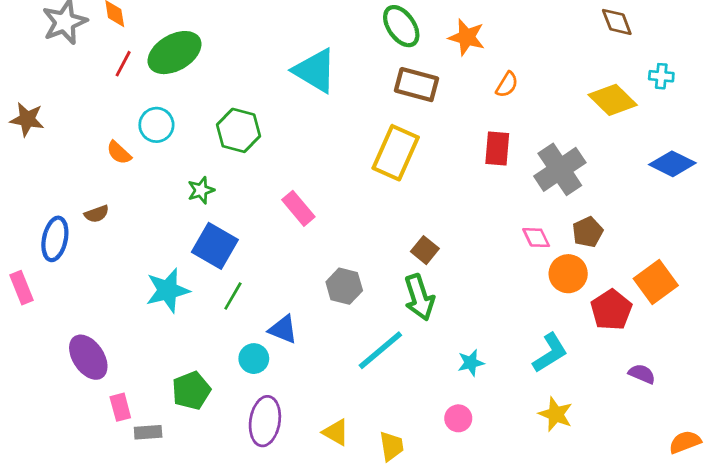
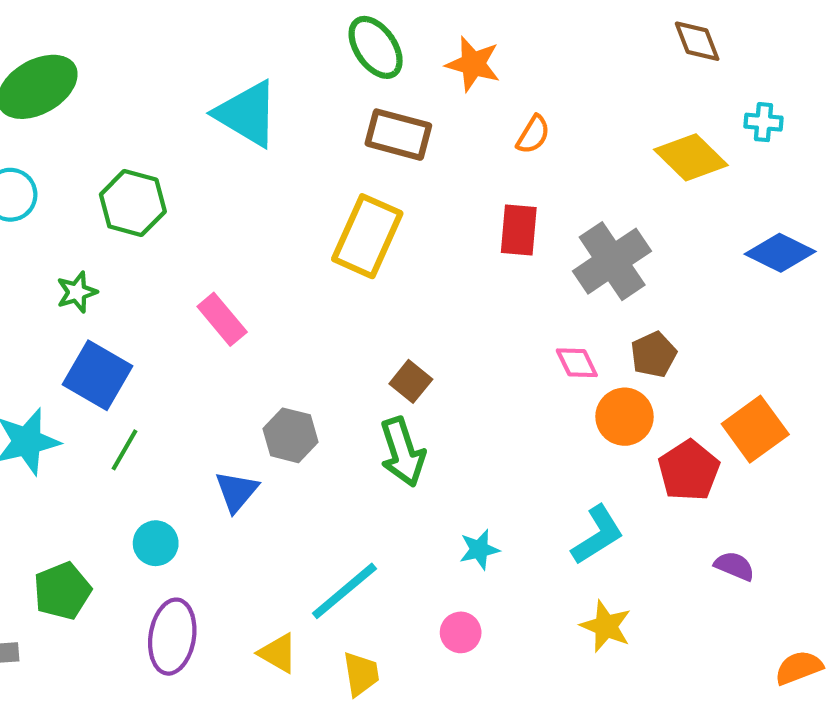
blue triangle: (283, 329) -> (237, 491), moved, turned 48
cyan line: (380, 350) -> (344, 591), moved

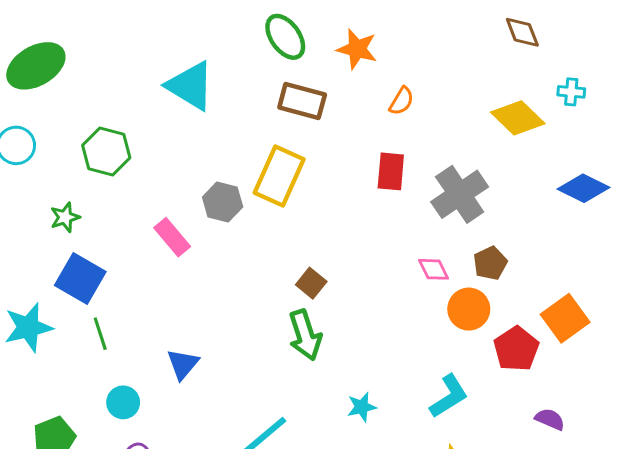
gray hexagon: (290, 435) -> (223, 202), moved
green line: (125, 450) -> (100, 334), turned -48

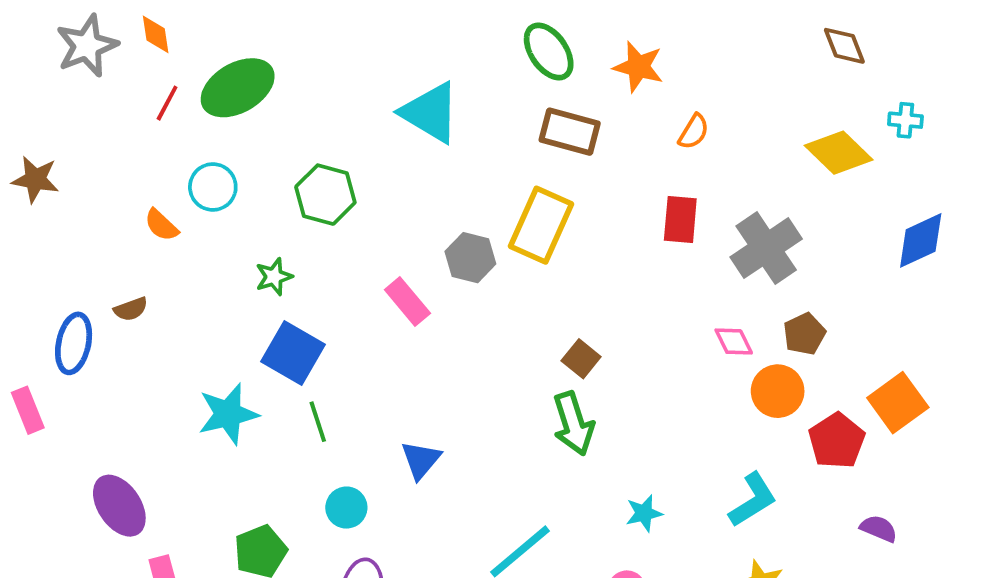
blue diamond: (583, 188) -> (921, 240), turned -51

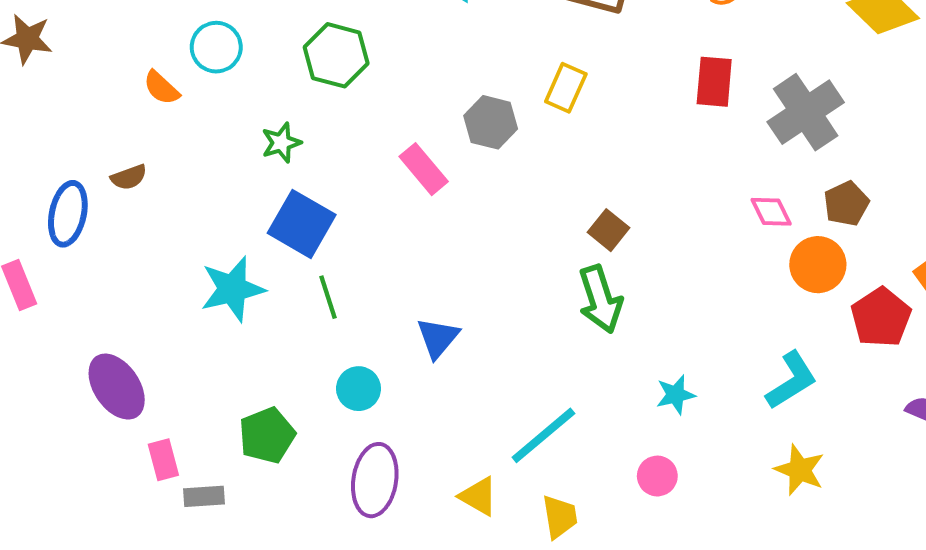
yellow rectangle: (541, 225) -> (566, 88), size x0.6

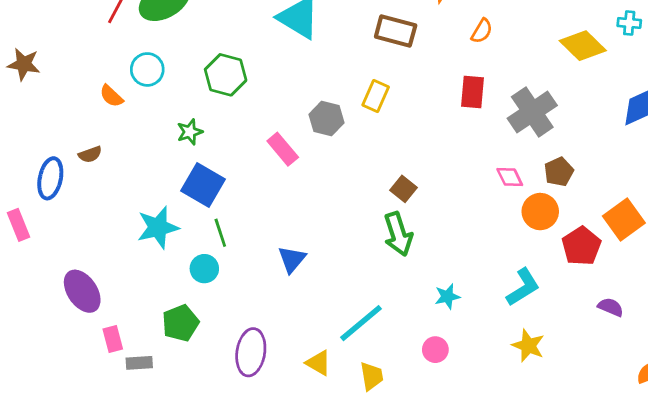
cyan circle: (359, 389) -> (204, 269), moved

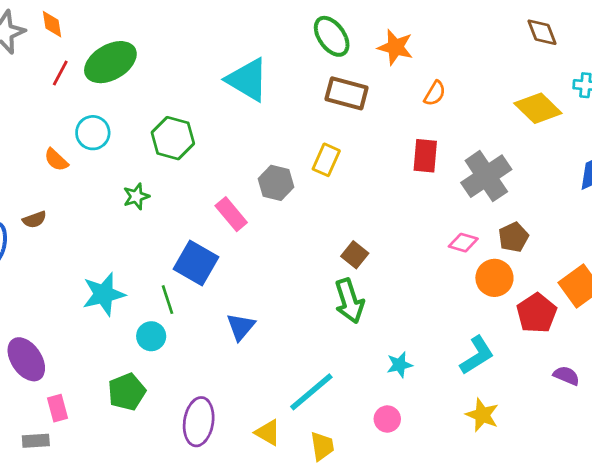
pink diamond: (510, 177) -> (463, 243), turned -48
blue square: (203, 185) -> (196, 263), moved
gray rectangle: (139, 363) -> (36, 441), moved

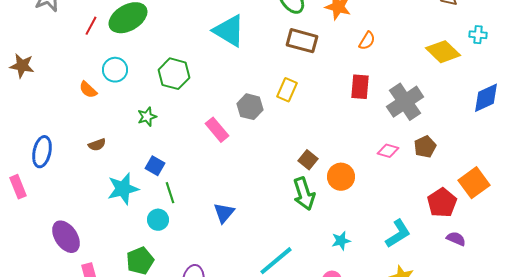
brown semicircle: (34, 220) -> (97, 145), moved
blue square: (196, 263) -> (155, 166), moved, size x0.6
orange circle: (494, 278) -> (341, 177), moved
purple semicircle: (566, 376) -> (456, 239), moved

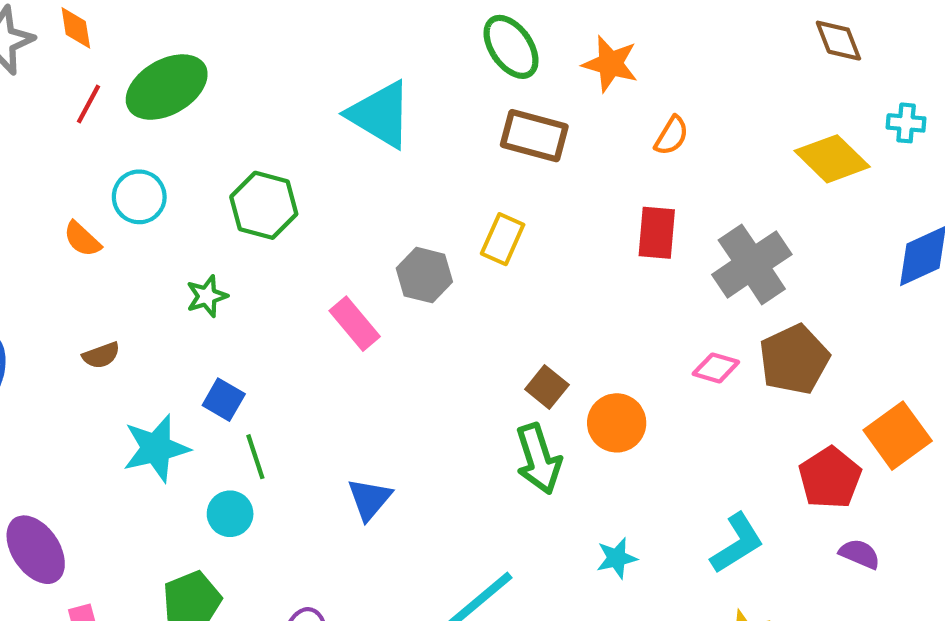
brown pentagon: (425, 147) -> (794, 360), size x1.5

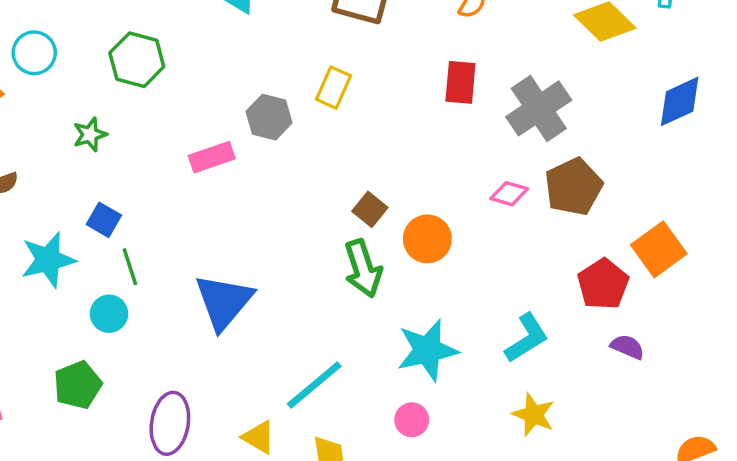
pink rectangle: (355, 324) -> (212, 157), turned -69
blue triangle: (369, 499) -> (224, 302), size x1.6
cyan star: (617, 558) -> (427, 350), size x1.8

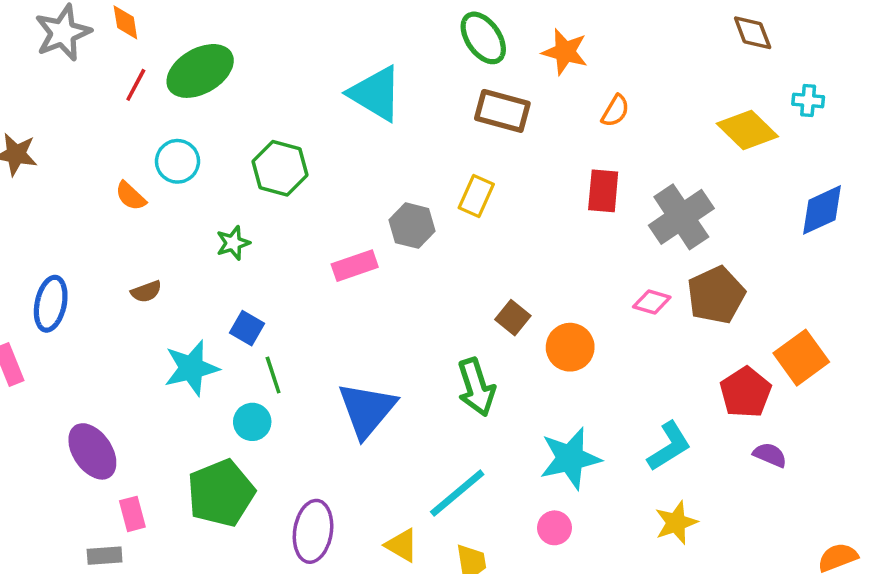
green arrow: (363, 268) -> (476, 387), moved
green pentagon: (78, 385) -> (221, 493), size x1.4
yellow star: (533, 415) -> (676, 523), turned 30

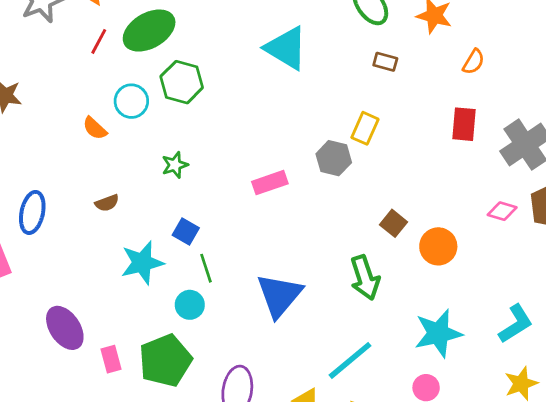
brown rectangle: (502, 111) -> (385, 62), size x0.6
green hexagon: (280, 168) -> (182, 82), moved
gray hexagon: (412, 226) -> (334, 158), moved
pink rectangle: (132, 514) -> (111, 359), moved

